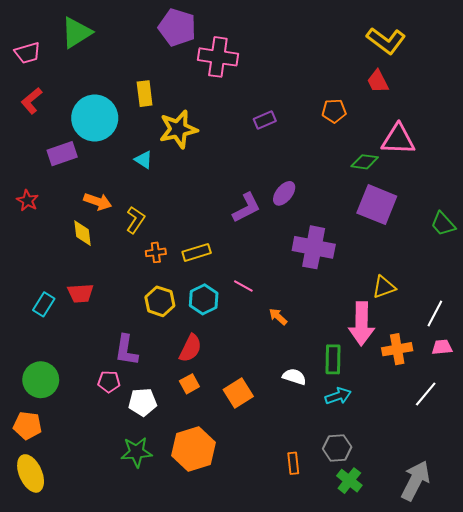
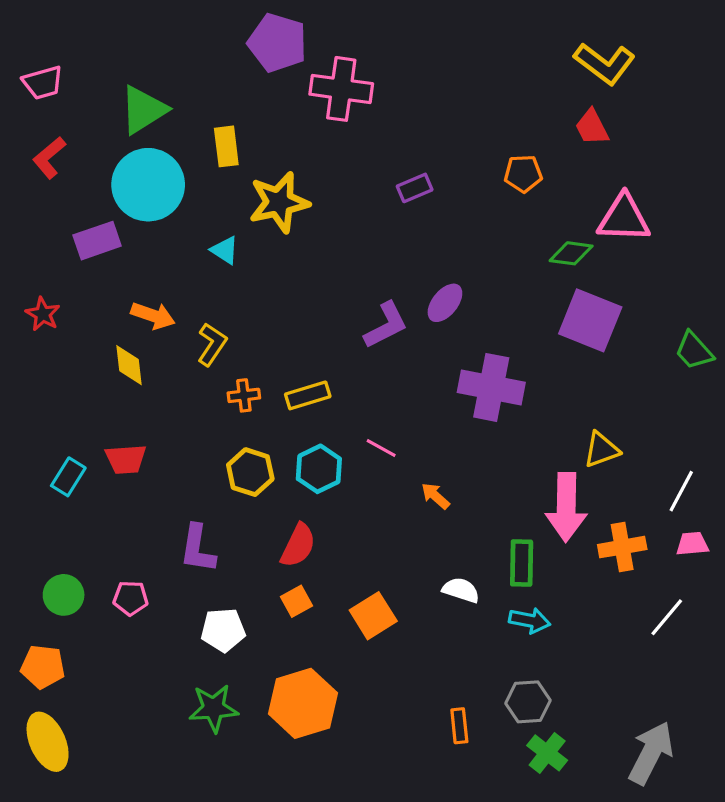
green triangle: (76, 32) -> (143, 110), moved
green circle: (41, 380) -> (64, 595), size x0.7
pink pentagon: (109, 382) -> (131, 598), moved
cyan arrow: (338, 396) -> (530, 620), turned 30

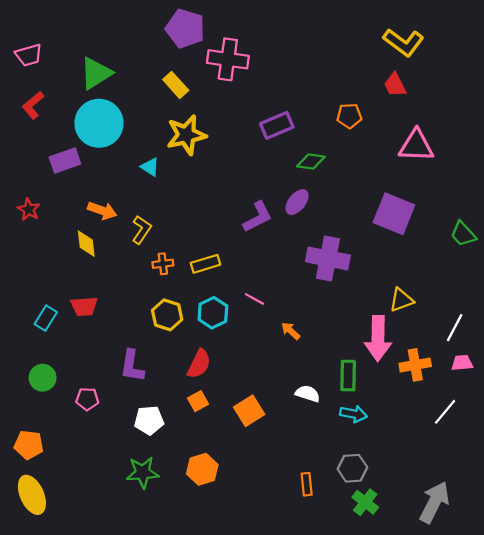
yellow rectangle: (226, 146) -> (176, 85), moved, turned -35
purple rectangle: (415, 188) -> (277, 125), size x1.4
green diamond: (571, 253) -> (311, 162), moved
green circle: (64, 595) -> (43, 378), moved
orange hexagon: (303, 703) -> (202, 469), size x0.7

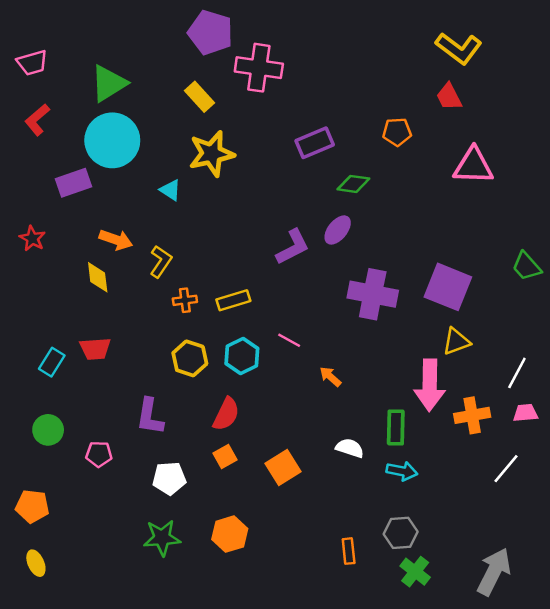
purple square: (394, 214) -> (448, 287), moved
yellow ellipse: (32, 495) -> (36, 563), size x0.6

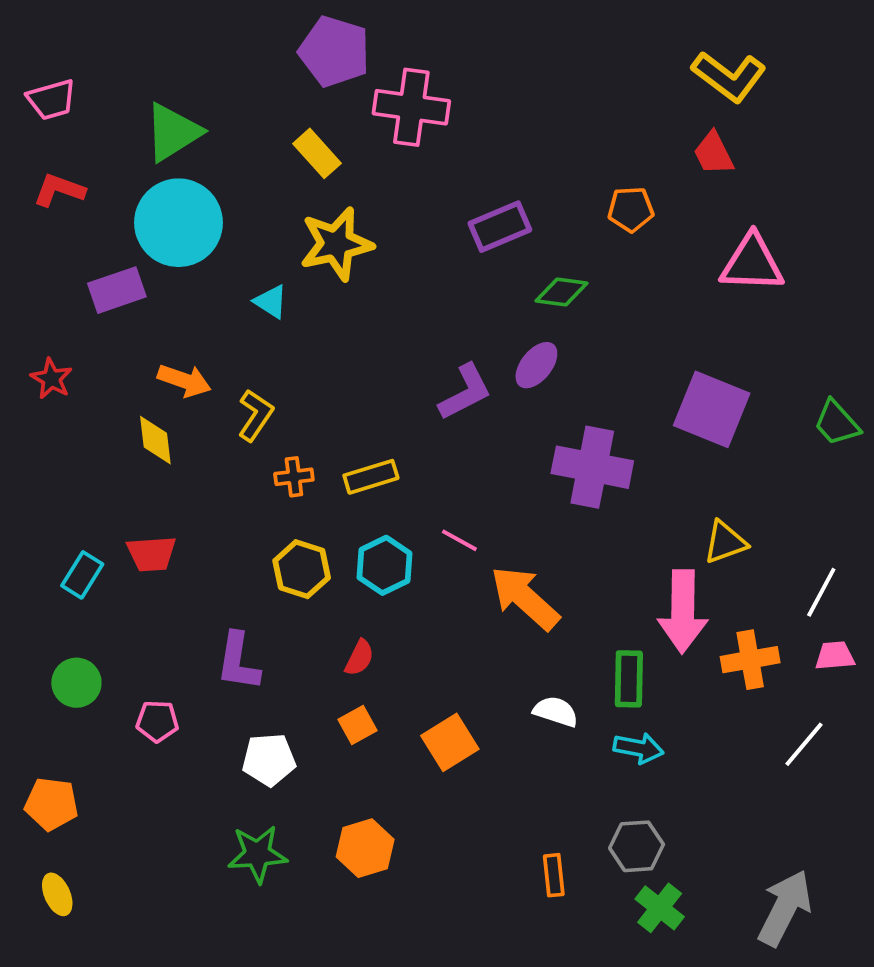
red L-shape: (37, 120) -> (59, 190), turned 60
purple square: (448, 287) -> (712, 409), moved
orange arrow: (330, 377) -> (525, 598), size x2.0
red semicircle: (226, 414) -> (359, 658), size x0.7

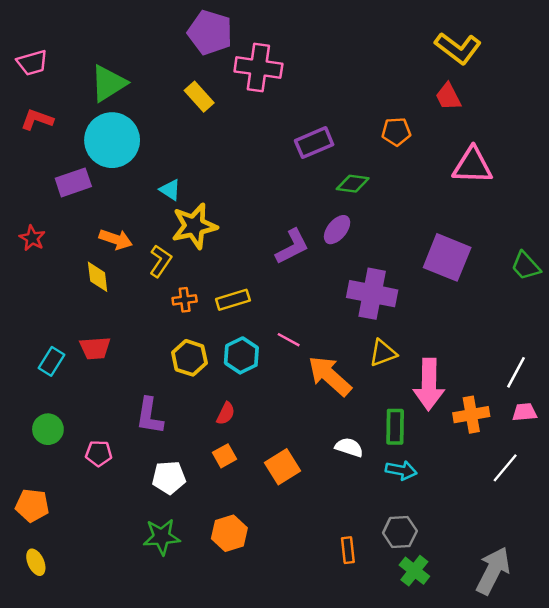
yellow star: (336, 244) -> (194, 226), moved
yellow triangle: (725, 542) -> (383, 353), moved

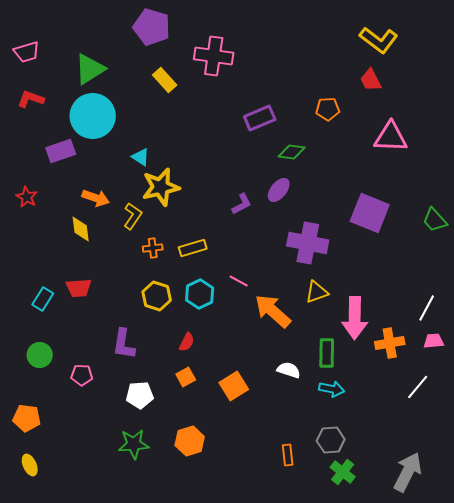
purple pentagon: (210, 32) -> (152, 27), moved
purple L-shape: (292, 247) -> (242, 204), size x0.7

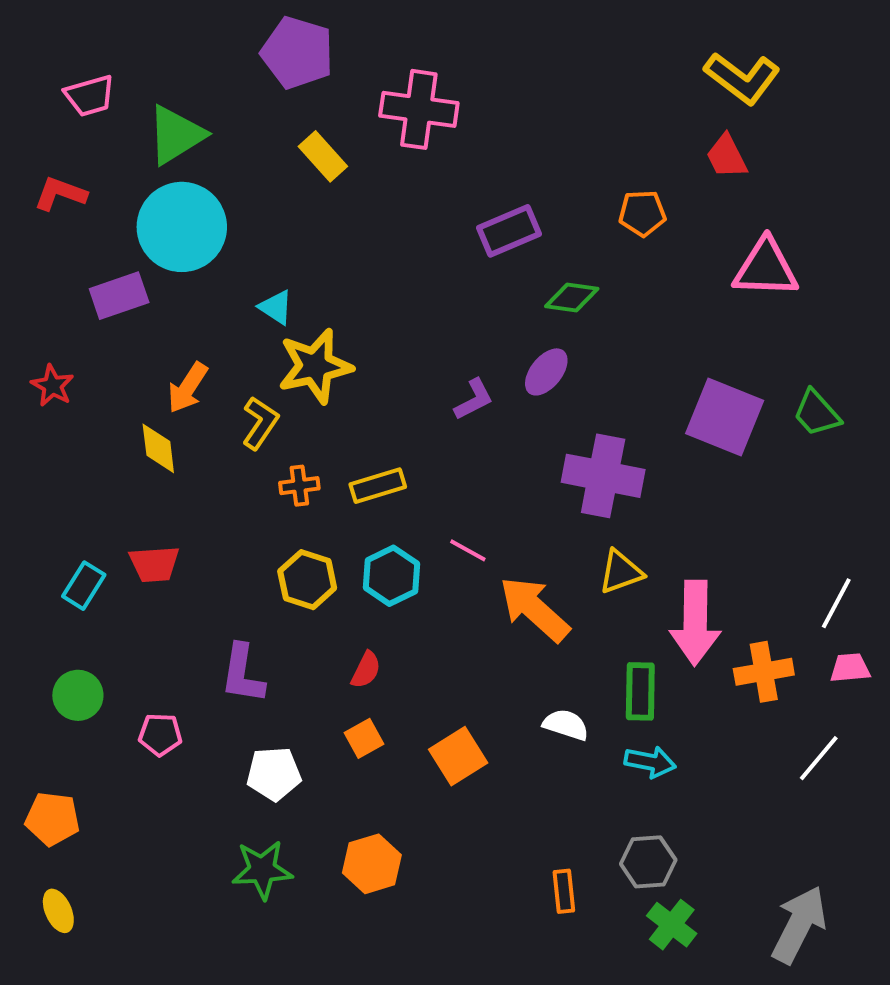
pink trapezoid: (27, 52) -> (90, 96), moved
orange arrow: (96, 198) -> (188, 388), turned 104
green trapezoid: (435, 220) -> (817, 413), moved

